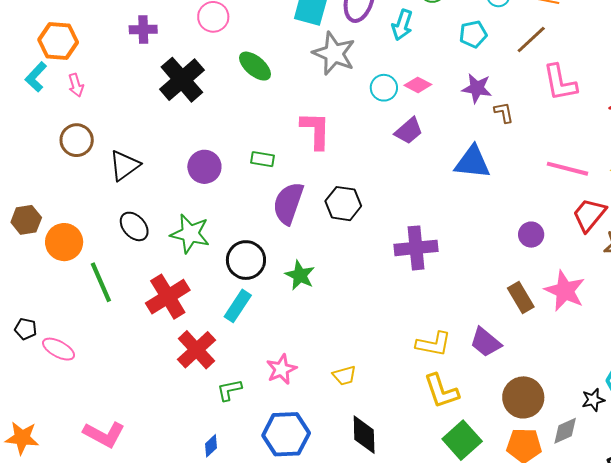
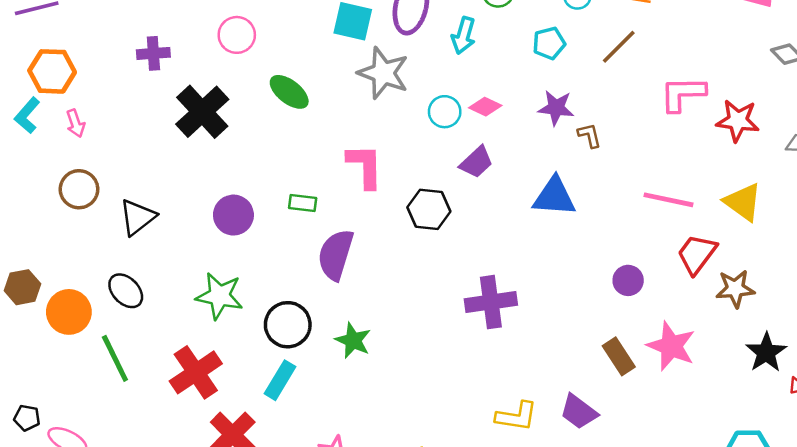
pink L-shape: (560, 83) -> (683, 94), moved, turned 102
black hexagon: (343, 204) -> (429, 209), moved
black ellipse: (134, 226) -> (126, 291), moved

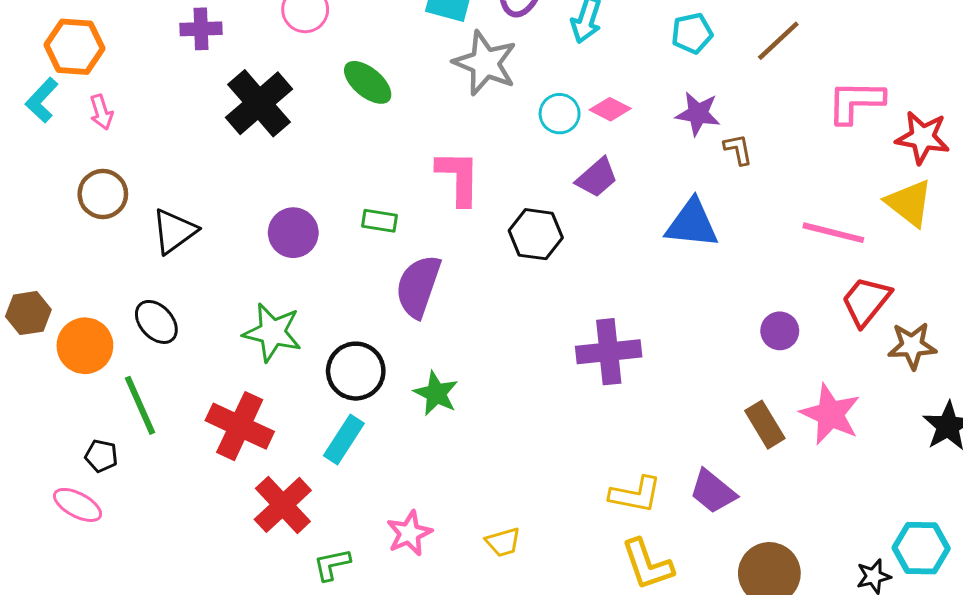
yellow triangle: (743, 202) -> (909, 203), moved
red cross: (196, 372) -> (240, 426), turned -33
black pentagon: (27, 418) -> (101, 456), moved

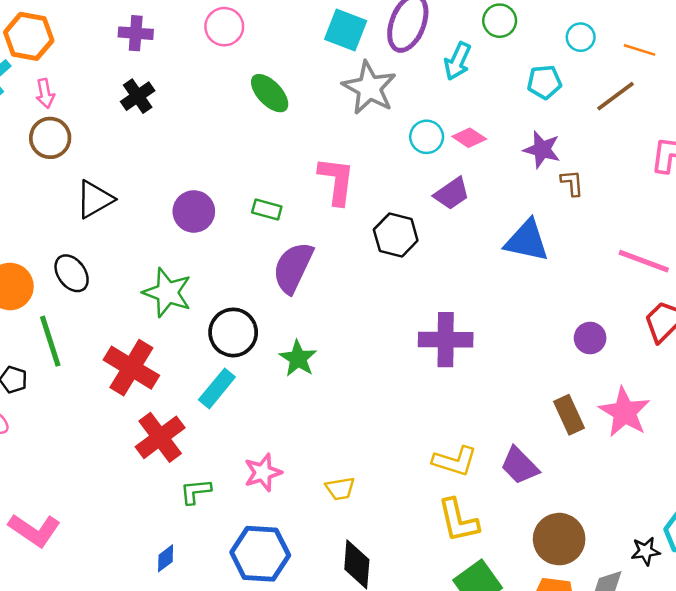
black cross: (259, 103) -> (138, 96), moved, size x0.6
brown circle: (103, 194) -> (50, 138), moved

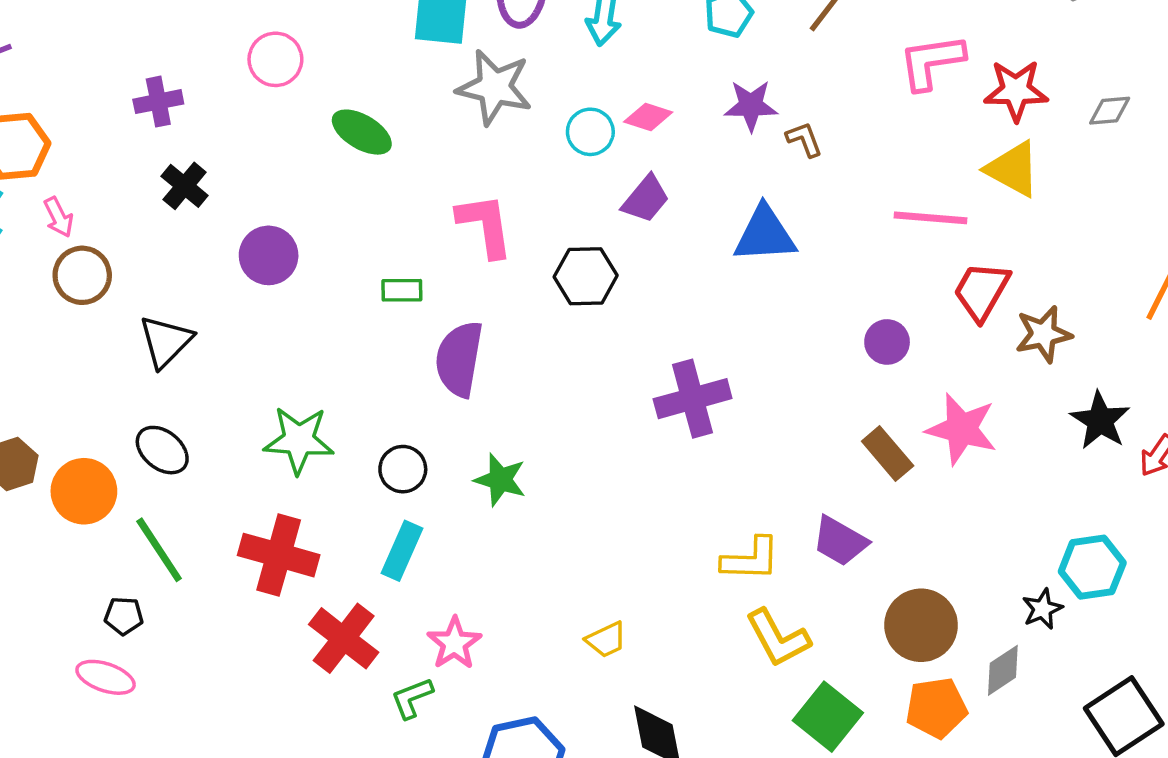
purple circle: (194, 211) -> (269, 255), moved
black circle: (233, 332) -> (403, 469), size x0.7
pink star: (263, 472) -> (454, 643), moved

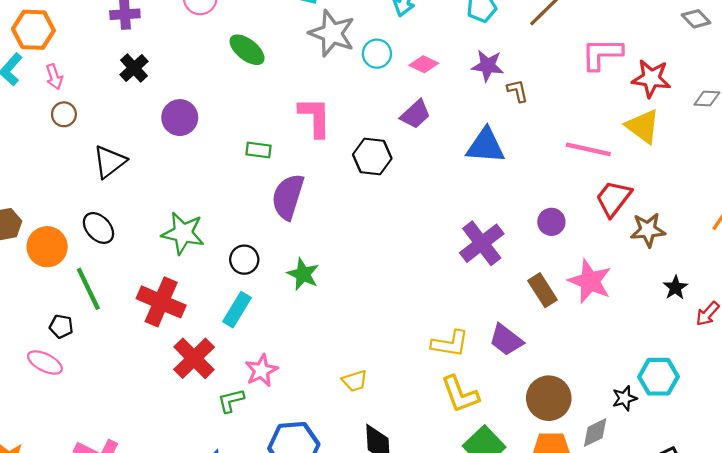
cyan circle: (590, 132) -> (377, 54), moved
brown circle: (82, 275) -> (64, 114), size x0.7
purple cross: (693, 399) -> (482, 243), moved, turned -30
black star: (1100, 420) -> (675, 288), size x0.7

